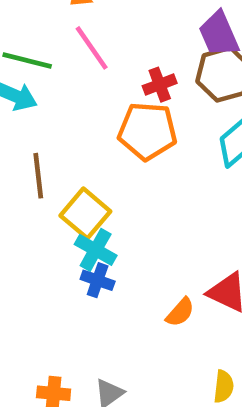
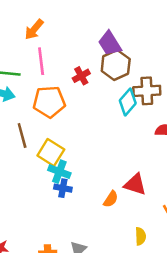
pink line: (92, 48) -> (41, 61), turned 36
orange pentagon: (147, 131) -> (49, 102), moved

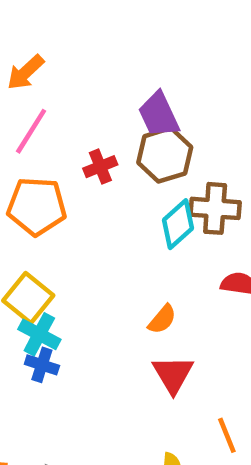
pink line: (41, 61) -> (31, 131), turned 32
red triangle: (135, 184) -> (173, 374), turned 35
orange semicircle: (111, 199) -> (162, 319), moved

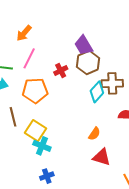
blue cross: (42, 365) -> (47, 176), moved, turned -32
red triangle: (173, 374) -> (102, 157), turned -36

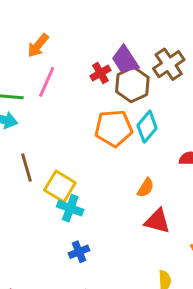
red cross: (61, 71) -> (100, 73), moved
brown cross: (112, 83) -> (169, 64), moved, turned -30
orange pentagon: (35, 91) -> (114, 128), moved

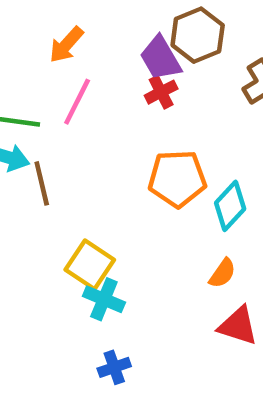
purple trapezoid: (125, 60) -> (160, 58), moved
brown hexagon: (132, 85) -> (198, 35), moved
cyan diamond: (147, 127) -> (230, 206), moved
brown line: (27, 168) -> (42, 183), moved

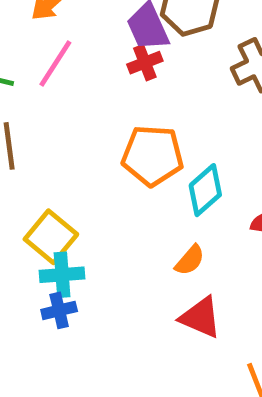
cyan cross: (104, 299) -> (62, 275), turned -33
blue cross: (114, 367) -> (59, 310), moved

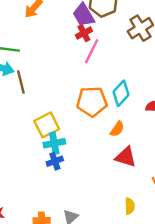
pink line: (55, 64) -> (92, 51), moved
orange pentagon: (153, 156) -> (92, 102), moved
yellow square: (51, 237) -> (47, 125), turned 30

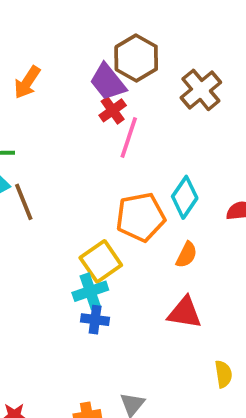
yellow square: (47, 125) -> (101, 261), moved
red triangle: (126, 157) -> (185, 313), moved
blue cross: (55, 161) -> (95, 320), turned 35

